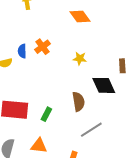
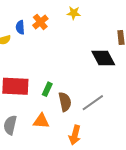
yellow star: (80, 59) -> (74, 13), moved
brown semicircle: (78, 102) -> (65, 102), moved

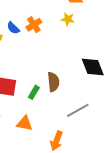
blue semicircle: (20, 27) -> (13, 28), turned -48
brown semicircle: (65, 102) -> (53, 82), moved

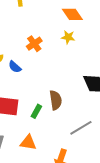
blue semicircle: (13, 28) -> (15, 67), moved

